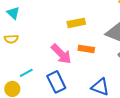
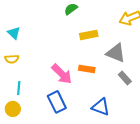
yellow rectangle: (76, 23) -> (89, 35), moved
cyan line: (26, 73) -> (19, 88), moved, turned -56

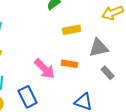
gray triangle: (116, 53) -> (99, 48), turned -35
blue rectangle: (57, 102) -> (28, 97), moved

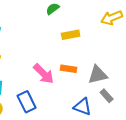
gray triangle: (99, 48) -> (98, 75), moved
gray rectangle: (108, 73) -> (107, 96), moved

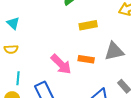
gray triangle: (98, 75) -> (114, 51), moved

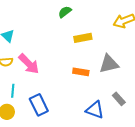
pink arrow: (61, 64) -> (29, 64), moved

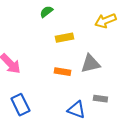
gray rectangle: (119, 99) -> (100, 99), turned -40

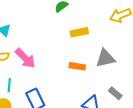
gray rectangle: (100, 99) -> (115, 93), turned 32

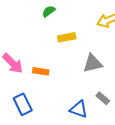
orange rectangle: (77, 66) -> (41, 71), moved

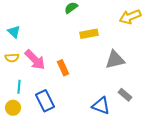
orange rectangle: (41, 71) -> (63, 68), turned 56

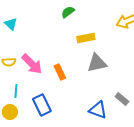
cyan triangle: (14, 32) -> (11, 24), moved
gray triangle: (115, 60) -> (97, 63), moved

